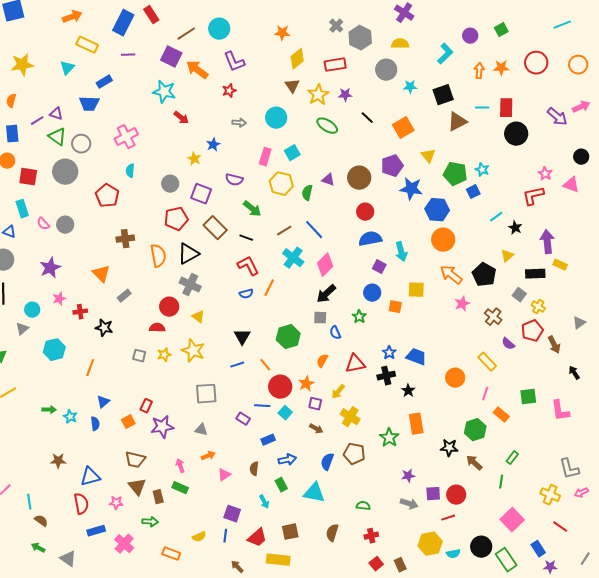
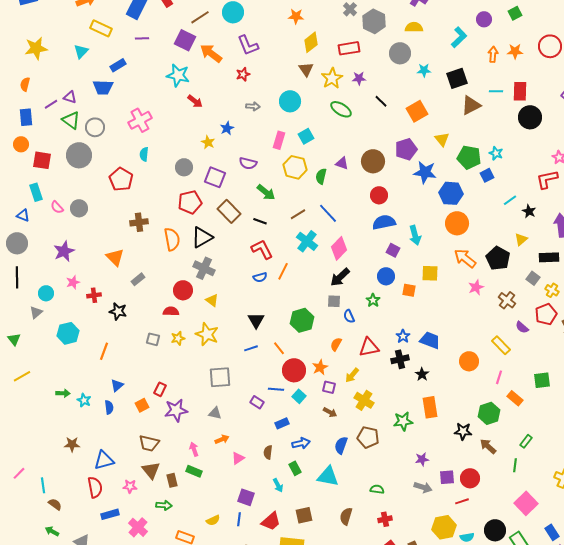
green star: (389, 438) -> (403, 421), turned 30

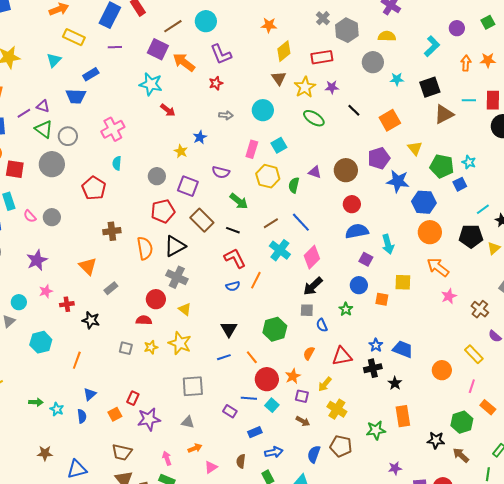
black pentagon: (498, 258) -> (471, 236), moved, turned -30

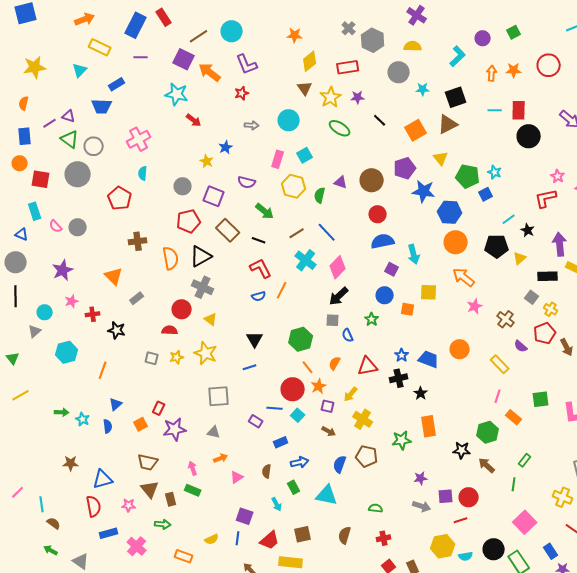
brown triangle: (444, 114) -> (448, 124), moved
orange line: (252, 357) -> (308, 367), moved
orange circle: (442, 370) -> (460, 349), moved

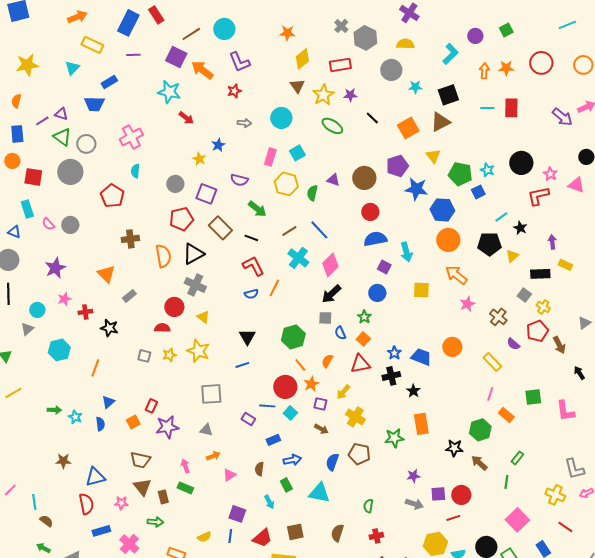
black circle: (529, 136) -> (521, 163), moved
purple arrow: (560, 244) -> (552, 242), size x0.6
orange square: (408, 309) -> (363, 339), moved, turned 32
green semicircle: (376, 508) -> (368, 506), turned -88

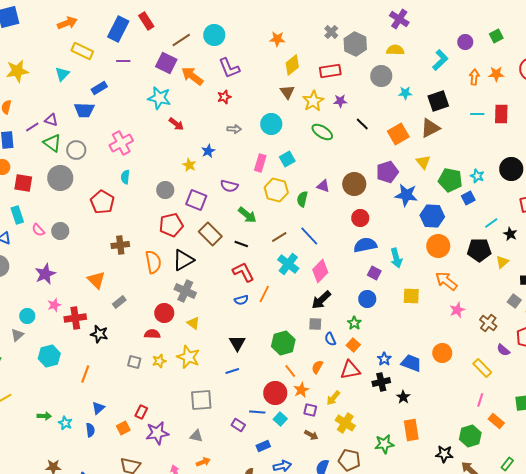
red cross: (85, 312) -> (75, 318), size x1.5

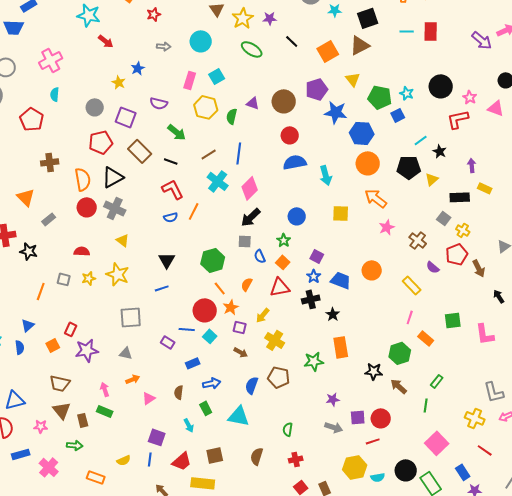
blue line: (309, 236) -> (239, 153), turned 50
purple square: (374, 273) -> (317, 256), moved
red circle: (164, 313) -> (87, 207), moved
orange line: (85, 374) -> (41, 291), moved

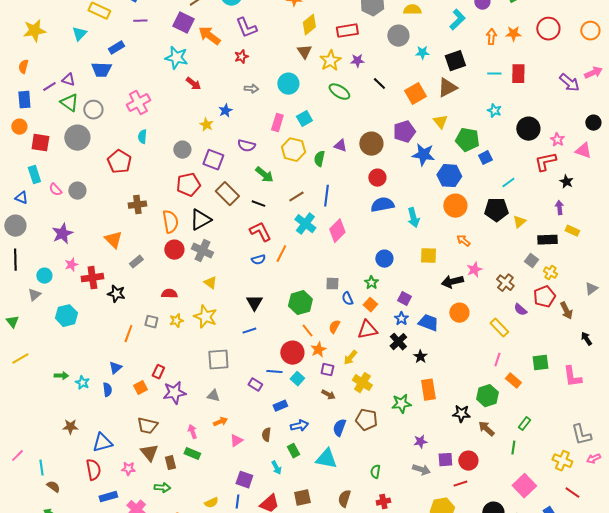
cyan star: (407, 93) -> (494, 111), moved
black star: (440, 151) -> (566, 182), moved
orange arrow: (376, 198) -> (463, 241), size x0.6
black arrow: (251, 217) -> (452, 282), moved, turned 30
black cross: (311, 299) -> (398, 342), turned -30

